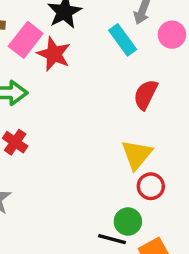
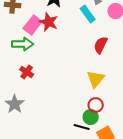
pink rectangle: (26, 40) -> (33, 25), moved
red circle: (151, 186) -> (96, 105), moved

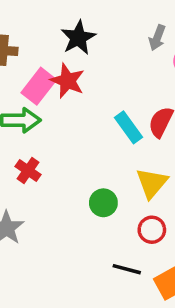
cyan rectangle: (88, 14) -> (129, 127), moved
green circle: (91, 117) -> (103, 203), moved

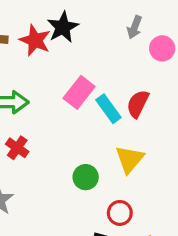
red star: (67, 81) -> (35, 40), moved
pink rectangle: (39, 86) -> (79, 92), moved
red circle: (152, 230) -> (120, 213), moved

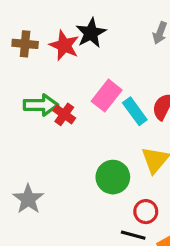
red cross: (17, 148) -> (64, 114), moved
green circle: (86, 177) -> (113, 177), size x1.4

